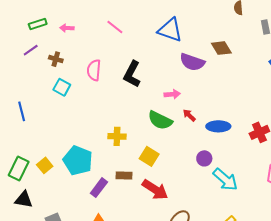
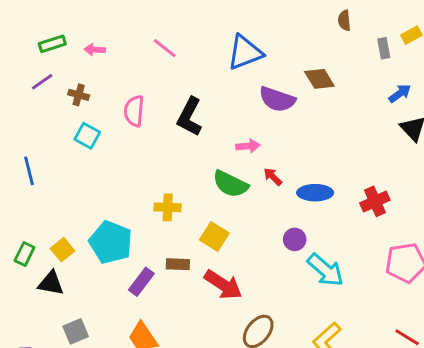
blue triangle: (170, 30) -> (245, 53), turned -40
green rectangle: (19, 168) -> (25, 254), size x0.7
black triangle: (24, 200) -> (51, 283), moved

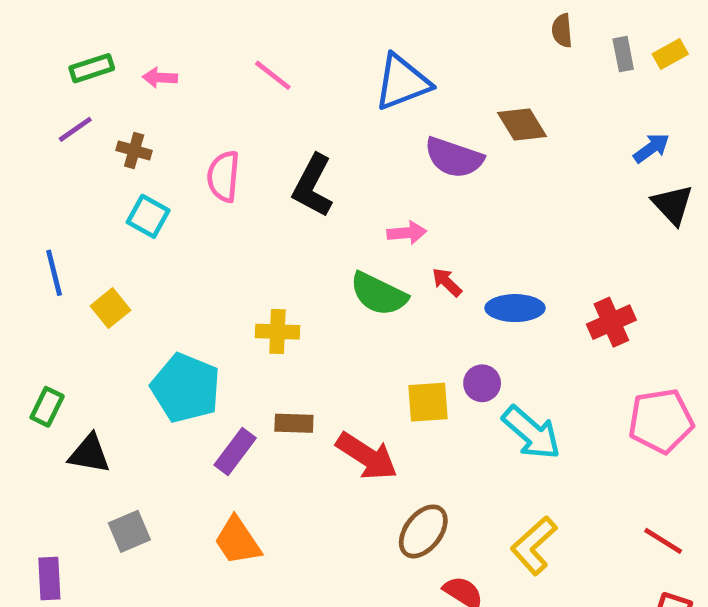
gray rectangle: (384, 48) -> (623, 54), moved
yellow square: (214, 236) -> (428, 402), moved, turned -36
yellow square: (63, 250) -> (111, 308), moved

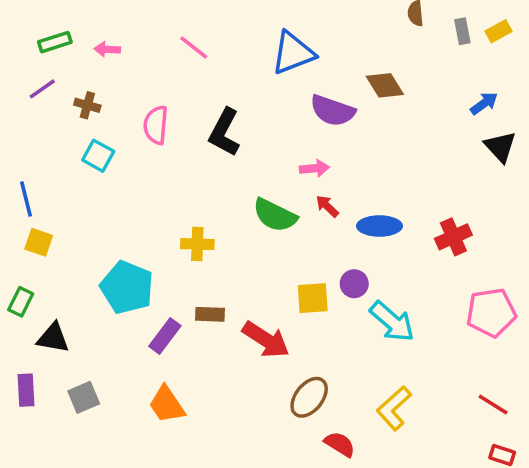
pink arrow: (407, 233) -> (315, 168), moved
yellow square: (111, 308) -> (39, 242), moved, turned -32
purple rectangle: (49, 578) -> (26, 390), moved

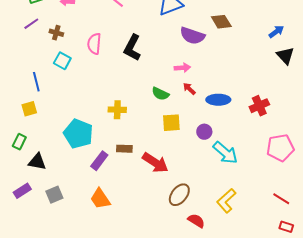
blue line: (26, 199) -> (36, 82), moved
green semicircle: (275, 215) -> (160, 94), size x0.7
yellow square: (39, 242) -> (29, 109), turned -35
yellow square: (313, 298) -> (171, 123), moved
purple rectangle: (26, 390) -> (22, 191), turned 60

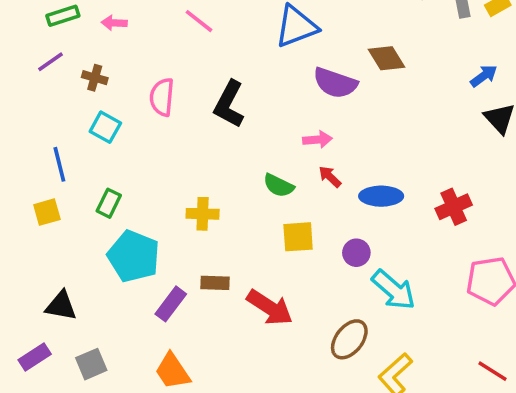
green rectangle: (19, 142) -> (109, 203), moved
brown ellipse: (179, 195) -> (349, 339), moved

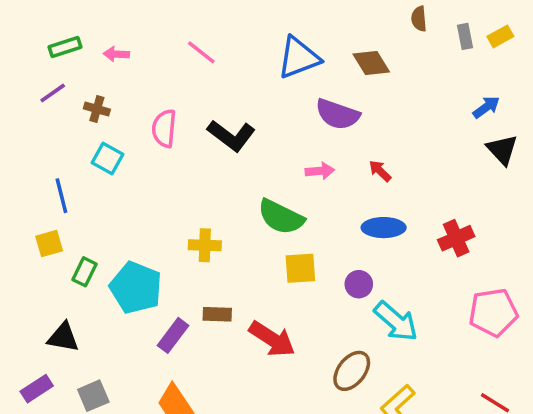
brown diamond: (386, 58) -> (371, 63), moved
black L-shape: (229, 104) -> (231, 136), turned -81
red arrow: (330, 177) -> (380, 171), moved
green semicircle: (279, 186) -> (281, 217), size x1.5
green rectangle: (109, 203) -> (84, 272), moved

